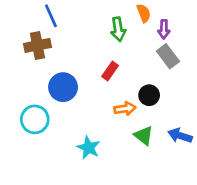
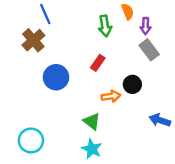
brown cross: (37, 45) -> (33, 40), turned -30
cyan circle: (35, 119) -> (31, 140), moved
green triangle: (144, 136) -> (92, 121), moved
cyan star: (89, 148) -> (92, 149), moved

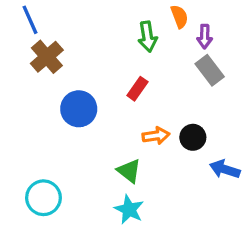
blue line: (45, 14) -> (30, 20), moved
black circle: (132, 84) -> (193, 137), moved

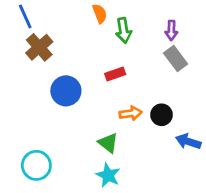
orange semicircle: (179, 16) -> (100, 14), moved
red rectangle: (137, 89) -> (115, 74), turned 36

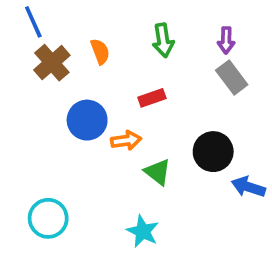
orange semicircle: (100, 14) -> (100, 51), moved
orange arrow: (131, 113) -> (126, 140), moved
black circle: (162, 115) -> (213, 152), size x1.4
green triangle: (108, 143) -> (158, 172), moved

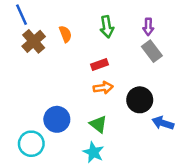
blue circle: (87, 120) -> (57, 119), moved
orange arrow: (126, 140) -> (103, 88), moved
green triangle: (158, 172) -> (98, 124), moved

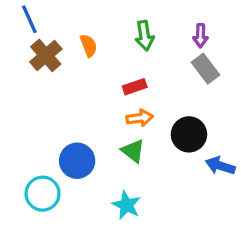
green triangle: (98, 124) -> (133, 151), moved

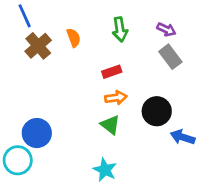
purple arrow: (200, 36) -> (166, 29), turned -66
blue circle: (77, 161) -> (37, 133), moved
cyan circle: (43, 194) -> (18, 160), moved

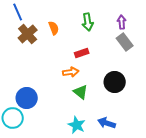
purple arrow: (166, 29) -> (122, 22), turned -120
orange arrow: (116, 98) -> (71, 72), moved
blue arrow: (183, 137) -> (107, 123), moved

